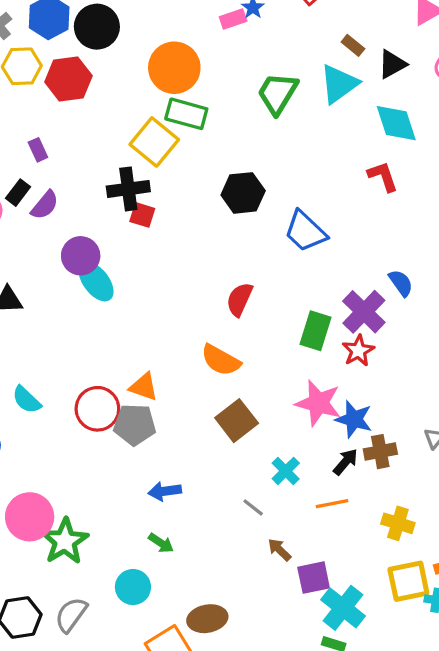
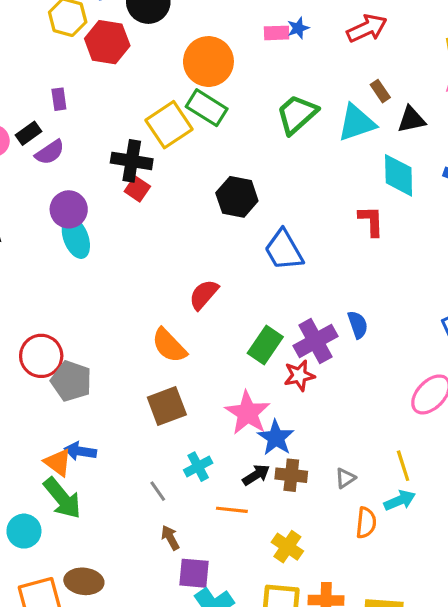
orange triangle: (144, 387) -> (58, 462), moved
green arrow: (161, 543) -> (62, 498), size x1.8

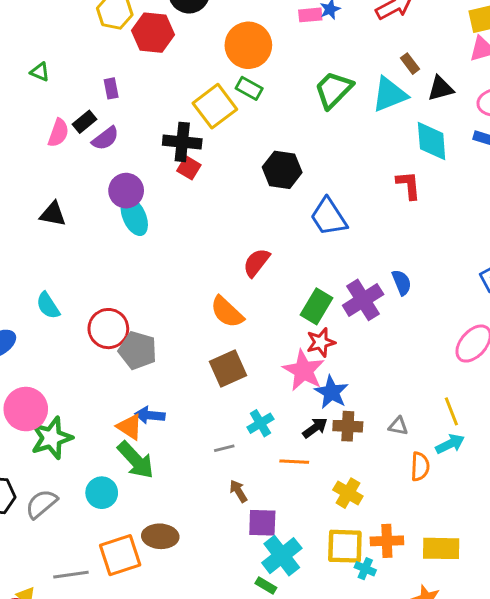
green rectangle: (207, 108) -> (249, 88), size x0.7
red star: (299, 375) -> (321, 342), moved
gray triangle: (345, 478) -> (398, 426), turned 48
gray line: (158, 491) -> (224, 448), turned -66

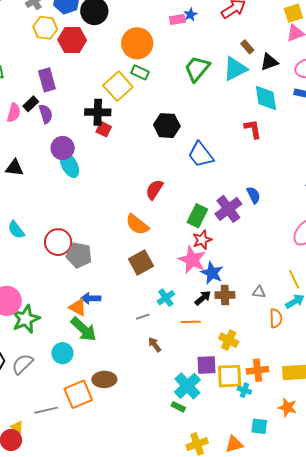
purple rectangle: (111, 88) -> (47, 80), size x1.6
purple semicircle: (105, 138) -> (46, 114), turned -66
purple square: (262, 523) -> (207, 365), moved

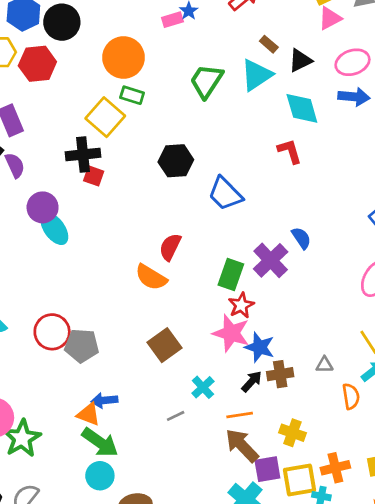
orange semicircle: (137, 224) -> (151, 277), moved
brown arrow: (155, 345) -> (242, 445), moved, size x1.8
cyan circle: (62, 353) -> (100, 476), moved

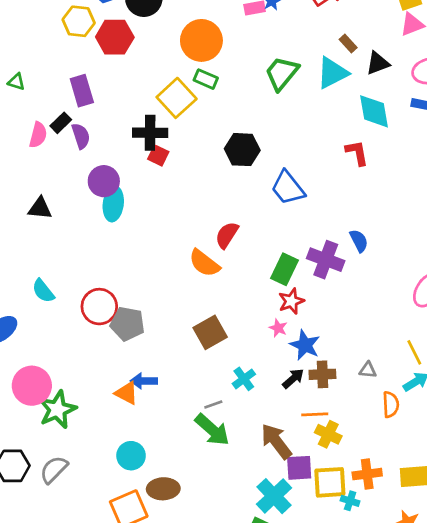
cyan ellipse: (54, 229) -> (113, 204), turned 36
purple cross: (271, 260) -> (326, 260), turned -32
pink star: (231, 333) -> (278, 328), size x0.5
orange line: (240, 415) -> (315, 414), moved
green arrow: (100, 442) -> (212, 430), moved

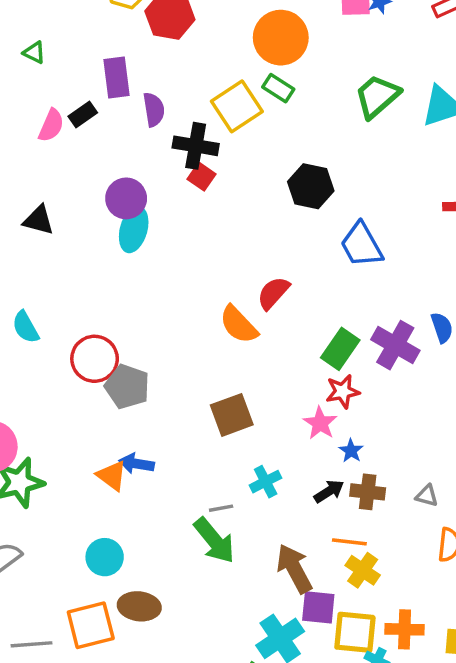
purple semicircle: (81, 136) -> (154, 110), moved
pink star: (278, 328) -> (320, 423), size x1.4
blue star: (305, 345) -> (351, 451), size x0.6

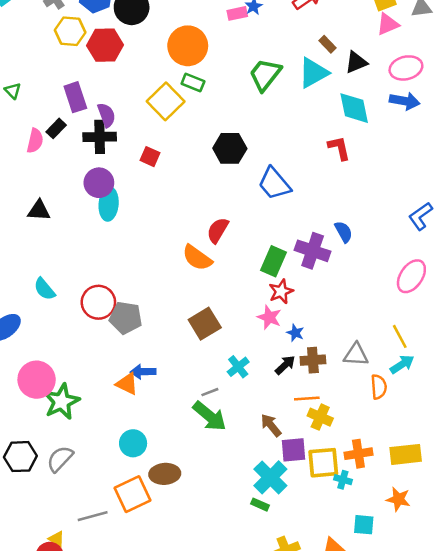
green triangle: (34, 53) -> (13, 91), turned 30
black cross: (196, 146) -> (100, 137), moved
gray triangle: (427, 496) -> (356, 355), size x1.5
brown arrow: (294, 569) -> (271, 425), size x0.7

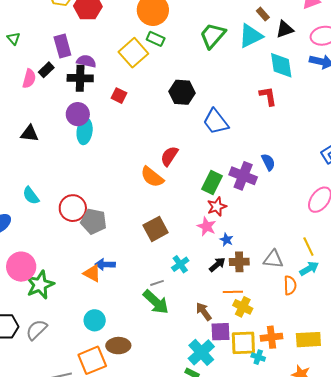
purple semicircle: (106, 115) -> (86, 61), turned -60

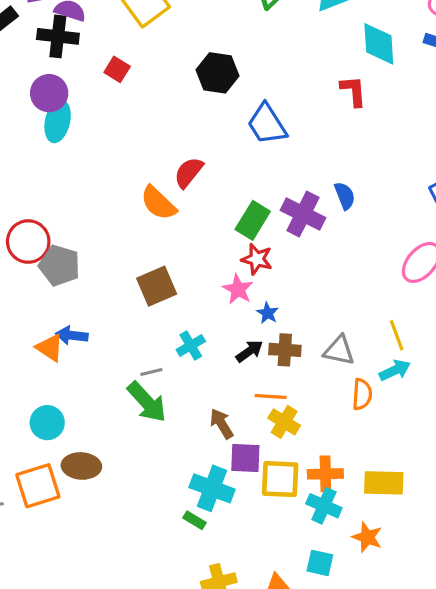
red star: (217, 207) -> (257, 259), turned 30
cyan cross: (201, 352) -> (212, 488), turned -32
cyan cross: (258, 357) -> (324, 506), moved, size x1.5

